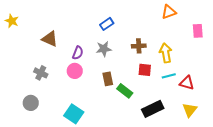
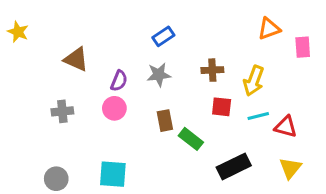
orange triangle: (169, 12) -> (269, 29), moved
yellow arrow: (166, 53) -> (254, 81), turned -150
gray cross: (41, 73) -> (62, 111), turned -32
gray circle: (31, 103) -> (56, 179), moved
cyan square: (74, 114) -> (113, 174), turned -30

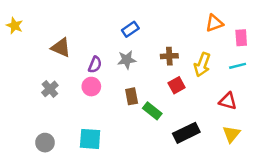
red square: (222, 107) -> (177, 85), turned -35
gray cross: (62, 111) -> (50, 89), turned -35
cyan line: (258, 116) -> (238, 66), moved

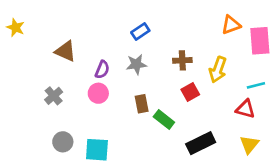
pink rectangle: (241, 38) -> (260, 41), size x1.5
cyan line: (238, 66) -> (256, 85), moved
gray circle: (45, 143) -> (63, 142), moved

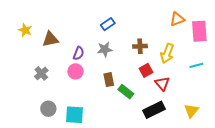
yellow star: (16, 28) -> (25, 30), moved
brown triangle: (65, 51) -> (50, 39), turned -36
red triangle: (245, 109) -> (162, 84), moved, turned 35

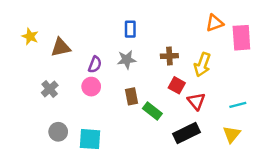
blue rectangle: (108, 24) -> (130, 29), turned -56
cyan line: (196, 65) -> (238, 105), moved
red square: (146, 70) -> (177, 85), turned -32

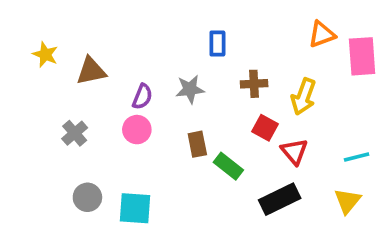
blue rectangle: (130, 29) -> (217, 44), moved

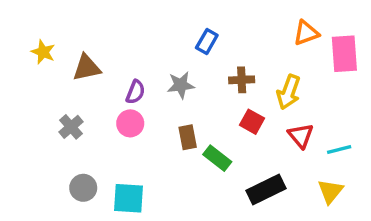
blue rectangle: (217, 44) -> (207, 42), turned 30
red triangle: (294, 152) -> (301, 136), moved

